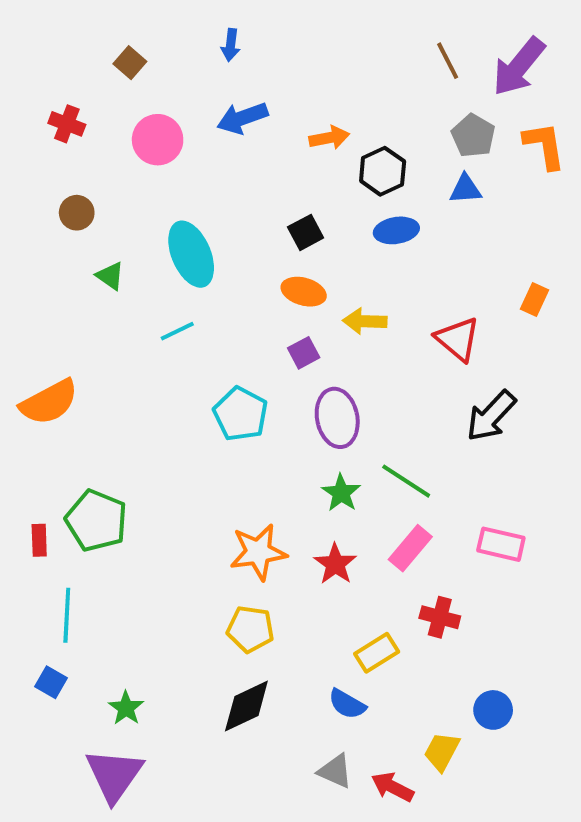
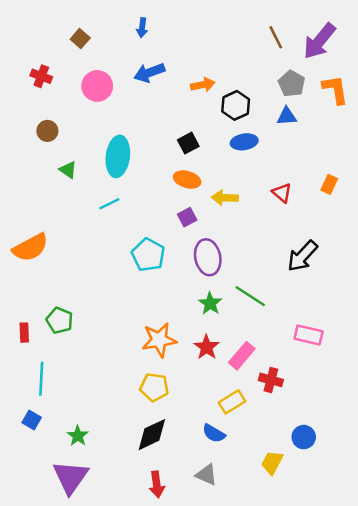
cyan ellipse: (191, 254) -> (118, 156), turned 30
red triangle: (458, 339) -> (282, 193), moved, size x0.7
green pentagon: (96, 521) -> (60, 320), size x0.7
pink rectangle: (410, 548) -> (242, 356), moved
red arrow: (392, 787) -> (157, 484), moved, turned -125

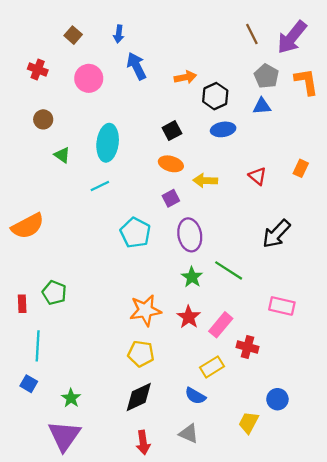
blue arrow: (142, 28) -> (119, 34), moved
blue arrow: (149, 73) -> (136, 66), turned 84

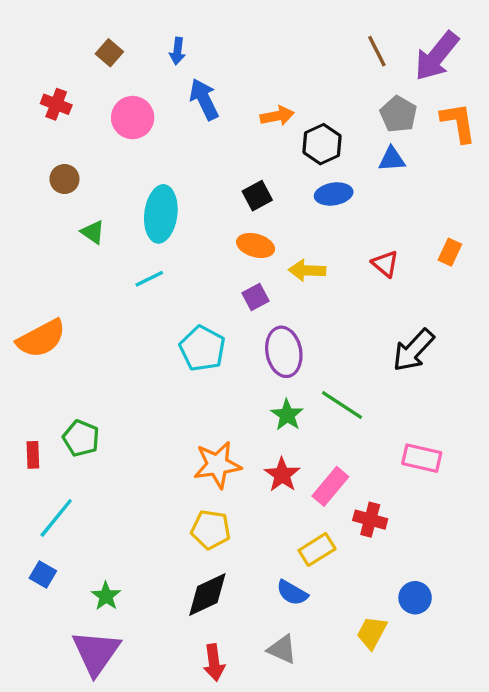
cyan line: (38, 346) -> (56, 518), turned 36

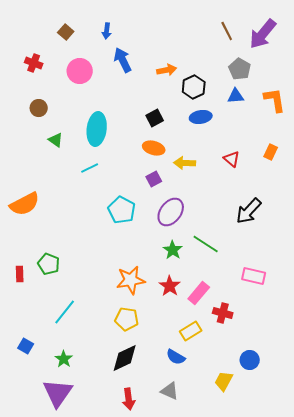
orange L-shape: (458, 123) -> (275, 100), moved
purple ellipse: (284, 352) -> (171, 212), turned 48
cyan line: (56, 518) -> (65, 312), moved

